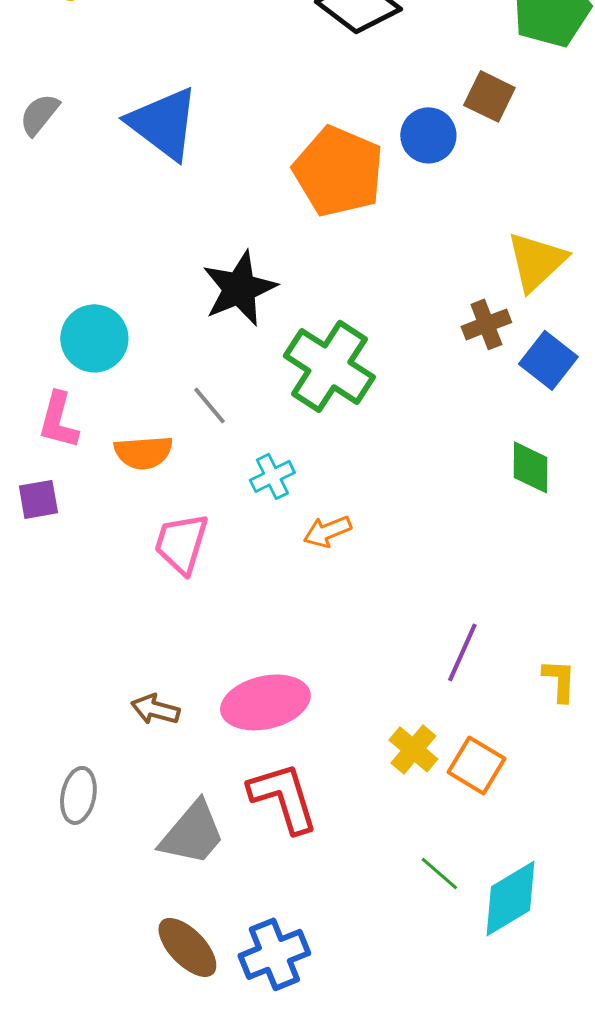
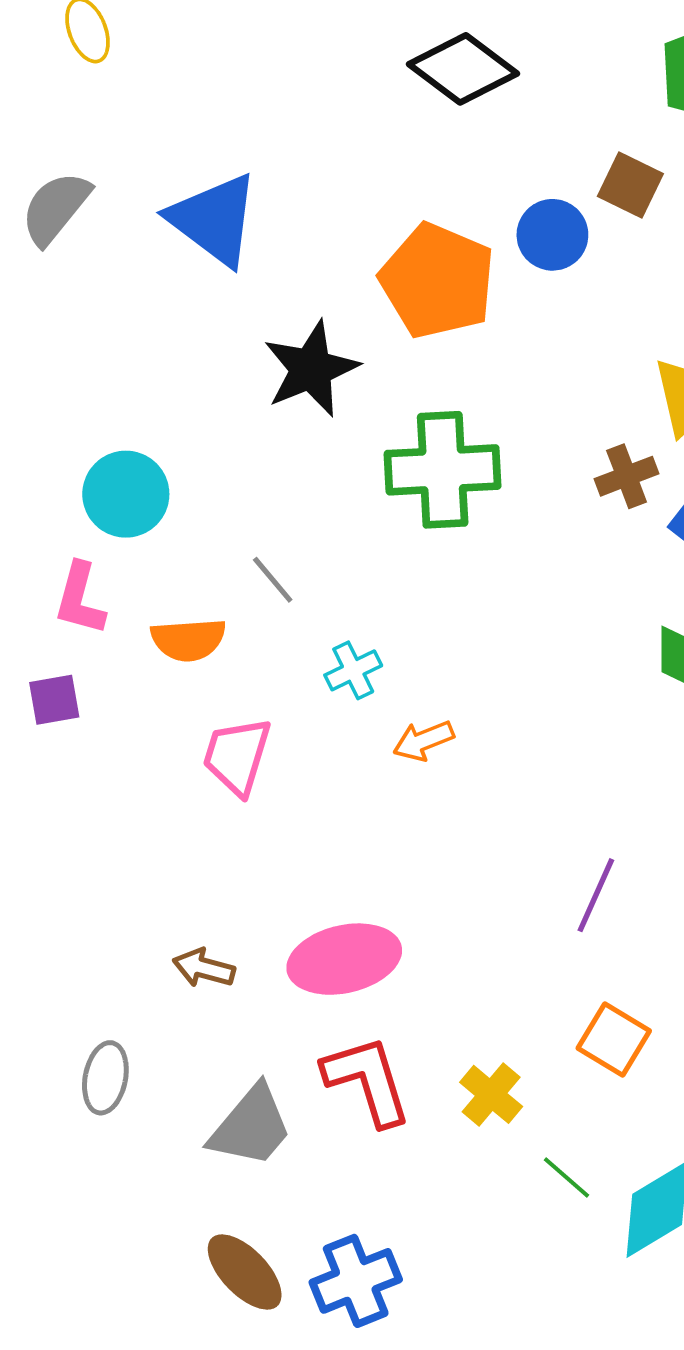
gray semicircle: (39, 114) -> (56, 208), size x1.4
black star: (239, 288) -> (311, 369), moved
green cross: (329, 366) -> (443, 470), moved, turned -36
yellow cross: (413, 749) -> (491, 1094), moved

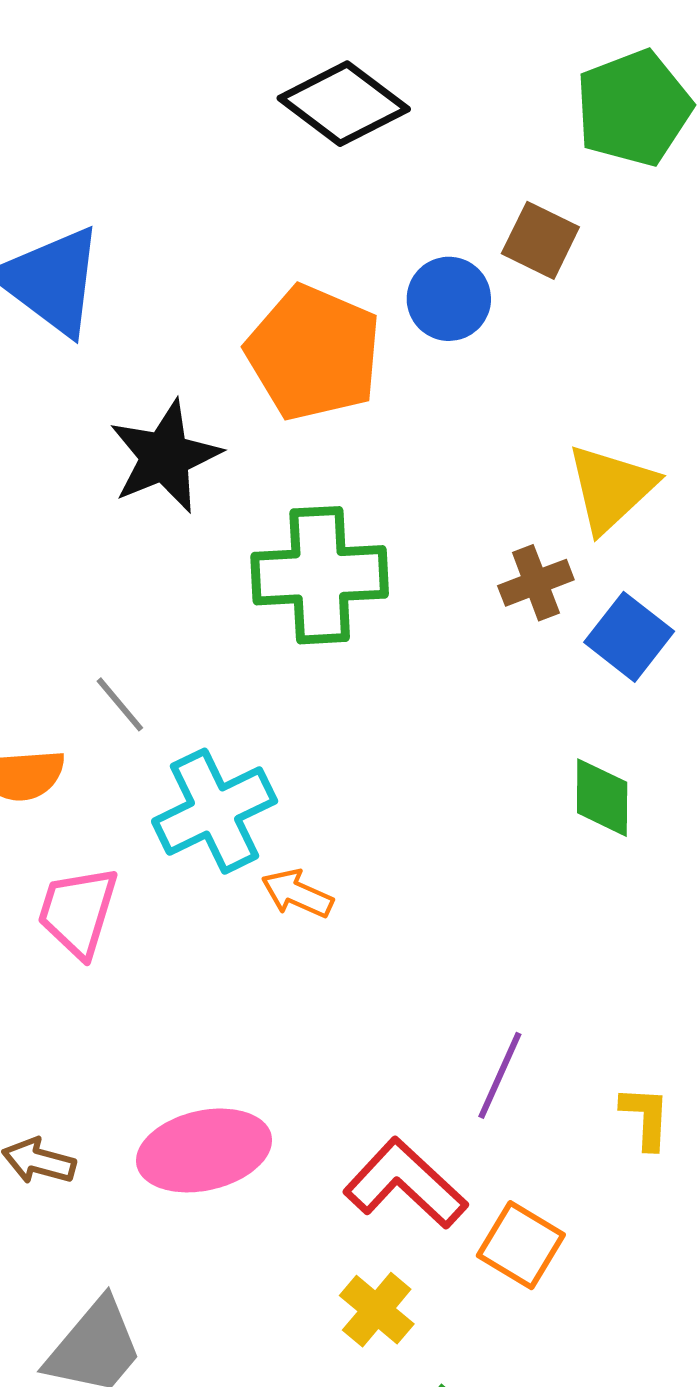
cyan cross: (353, 670) -> (215, 811), size x1.8
orange arrow: (423, 741) -> (297, 894), turned 46
red L-shape: (367, 1080) -> (405, 1184), moved, turned -30

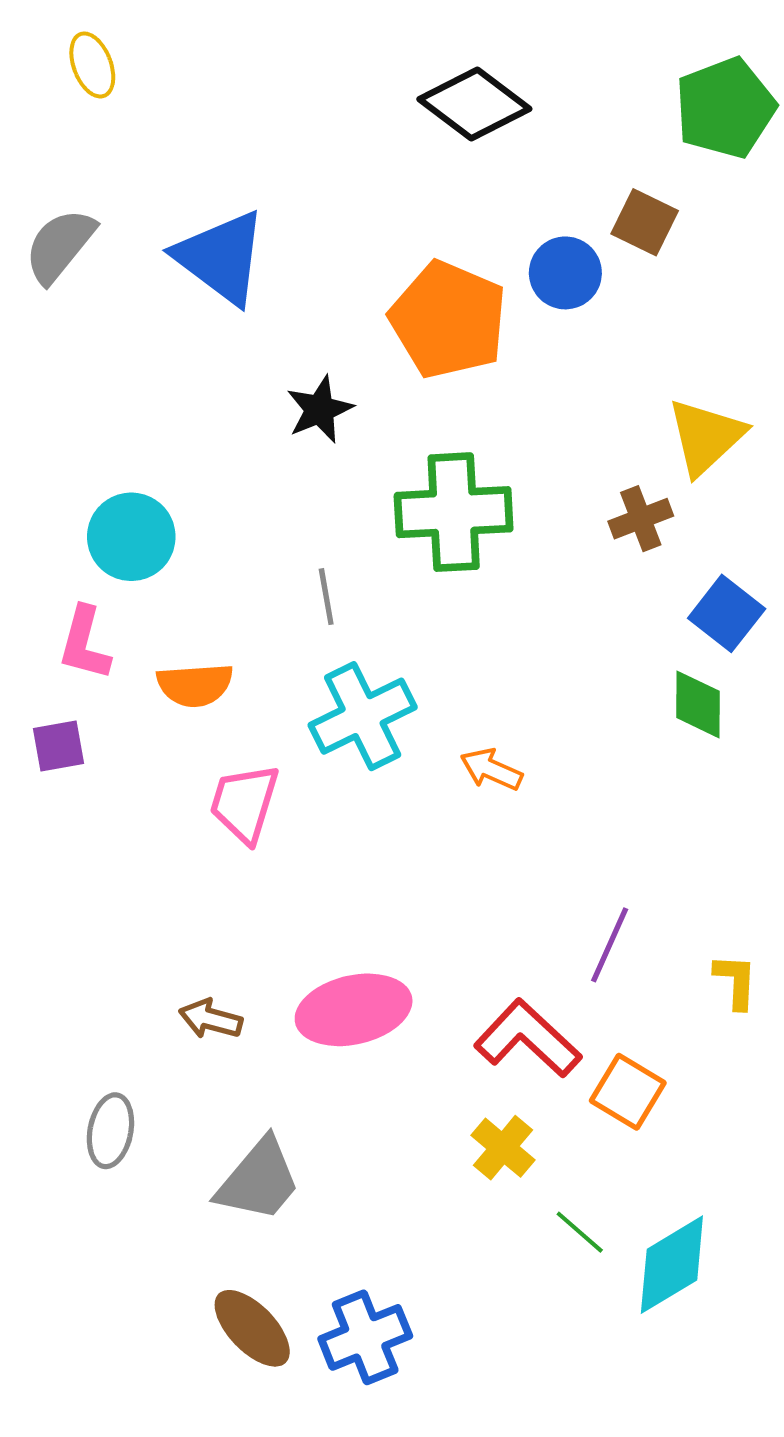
black star: (165, 457) -> (320, 409), size x0.7
blue square: (629, 637) -> (727, 613), moved
gray line: (120, 704) -> (326, 597), moved, turned 30
orange arrow: (297, 894) -> (491, 769), moved

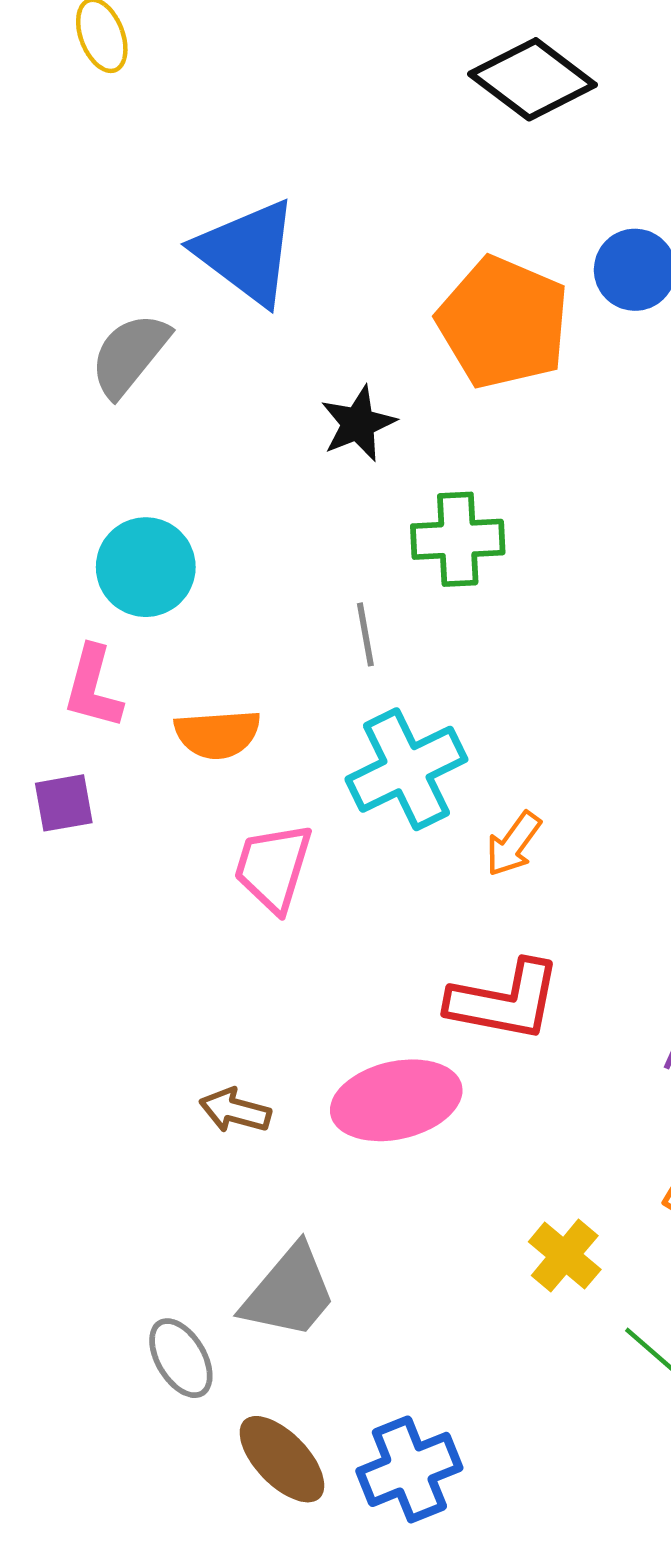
gray semicircle: (60, 246) -> (130, 355), moved
green cross: (454, 512) -> (458, 539), moved, size x0.7
orange arrow: (491, 769) -> (513, 844), moved, turned -78
red L-shape: (528, 1038) -> (505, 1001), moved, turned 148
gray ellipse: (110, 1131) -> (181, 1358), moved, turned -42

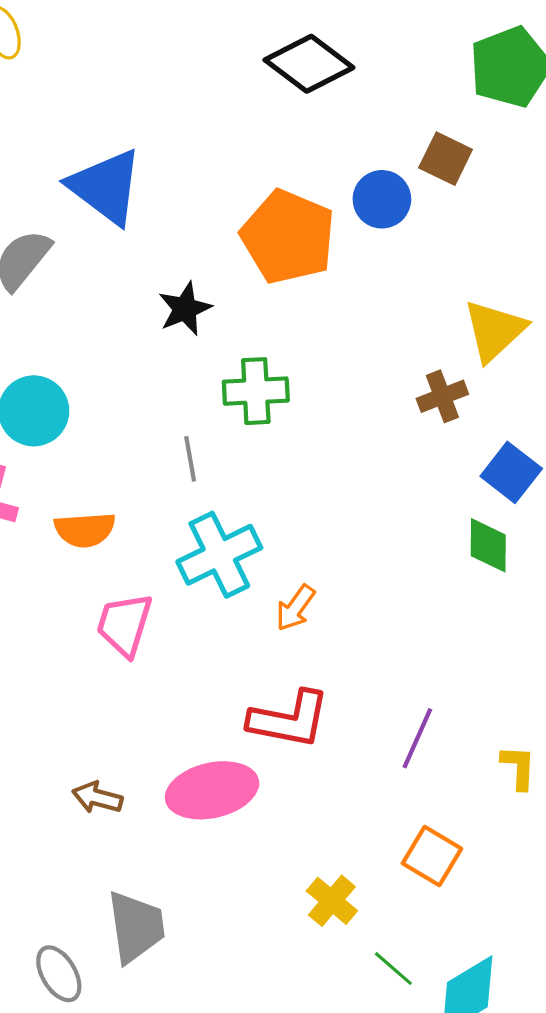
gray trapezoid: (289, 1292) -> (136, 927), turned -48

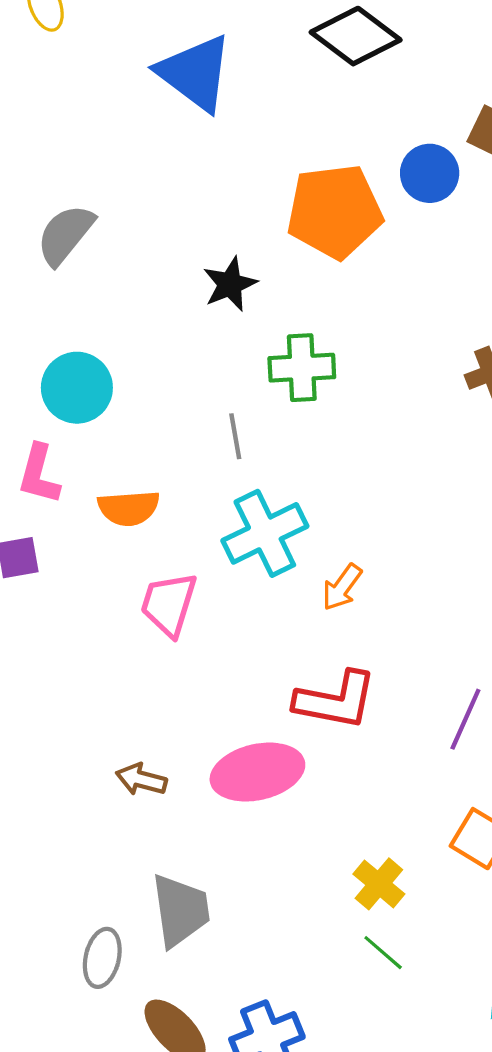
blue triangle: (106, 187) -> (195, 73), moved
orange pentagon: (288, 237) -> (335, 211), turned -30
green line: (393, 969) -> (383, 953), moved
gray ellipse: (59, 974) -> (102, 958), turned 44

